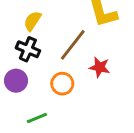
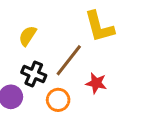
black cross: (28, 49) -> (34, 74), moved

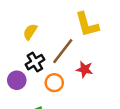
black cross: (34, 74) -> (35, 62), turned 36

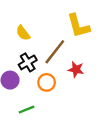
yellow semicircle: (30, 32) -> (23, 33), turned -70

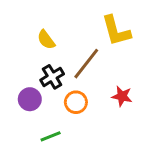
red star: (76, 69) -> (122, 96), moved

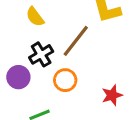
red star: (122, 96) -> (112, 95), moved, turned -30

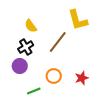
black cross: (41, 54) -> (26, 47), moved
orange circle: (65, 80) -> (54, 76), moved

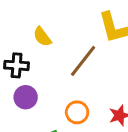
black cross: (26, 47) -> (17, 65), moved, turned 35

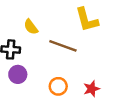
brown line: (83, 61) -> (63, 46), turned 72

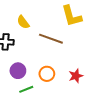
purple circle: (18, 74) -> (18, 71), moved

